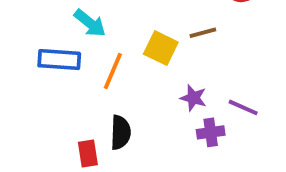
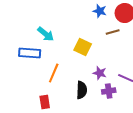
brown line: (203, 33) -> (113, 32), moved
orange line: (113, 71) -> (54, 73), moved
black semicircle: (121, 132) -> (82, 90), moved

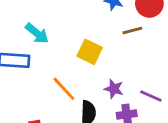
orange line: (54, 73) -> (64, 89), moved, turned -66

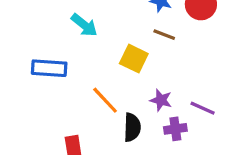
brown line: (132, 30) -> (164, 35), moved, turned 36
cyan arrow: (37, 33) -> (84, 25), moved

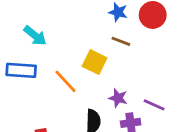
cyan arrow: (84, 25) -> (35, 36), moved
orange line: (105, 100) -> (65, 81), moved

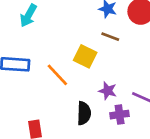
cyan arrow: (35, 36) -> (28, 15), moved, turned 80

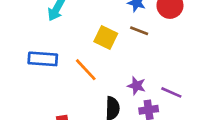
yellow square: (85, 56) -> (106, 38), moved

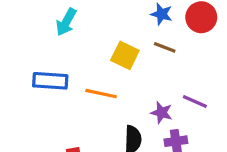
orange line: (86, 70) -> (101, 94), turned -35
purple line: (171, 92) -> (195, 101), moved

